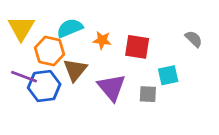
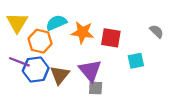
orange star: (102, 40) -> (83, 32), size x1.5
brown triangle: (75, 70) -> (60, 75), moved
gray square: (148, 94) -> (96, 88), moved

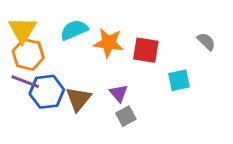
orange hexagon: (40, 41) -> (28, 54), moved
purple triangle: (90, 71) -> (119, 93), size x0.6
gray square: (96, 88) -> (126, 116), turned -32

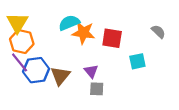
cyan semicircle: (74, 30) -> (69, 23), moved
purple line: (25, 82) -> (20, 62), turned 30
gray square: (126, 116) -> (97, 89), turned 32

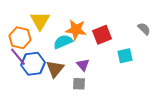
yellow triangle: (17, 23) -> (40, 21), moved
cyan semicircle: (69, 23) -> (63, 42), moved
red square: (112, 38) -> (102, 35), turned -30
gray square: (97, 89) -> (79, 84), moved

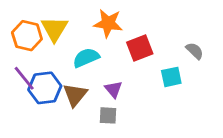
gray semicircle: (144, 29) -> (195, 51), moved
orange star: (76, 30) -> (108, 23), moved
orange hexagon: (20, 38) -> (27, 36), moved

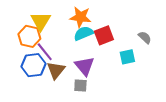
orange hexagon: (27, 36) -> (29, 36), moved
cyan semicircle: (86, 58) -> (84, 33), moved
purple line: (24, 78) -> (45, 52), moved
purple triangle: (114, 89) -> (85, 66), size x1.5

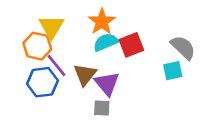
orange star: (80, 17) -> (102, 22), turned 30
gray semicircle: (145, 37) -> (183, 47), size x1.5
cyan square: (127, 57) -> (173, 71), moved
brown triangle: (56, 70) -> (85, 75), moved

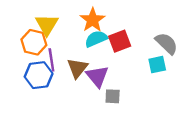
purple line: (57, 65) -> (51, 60), turned 30
gray square: (102, 108) -> (113, 96), moved

